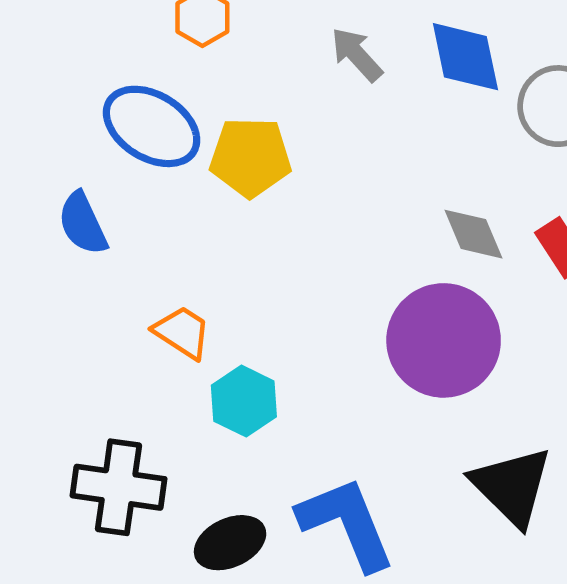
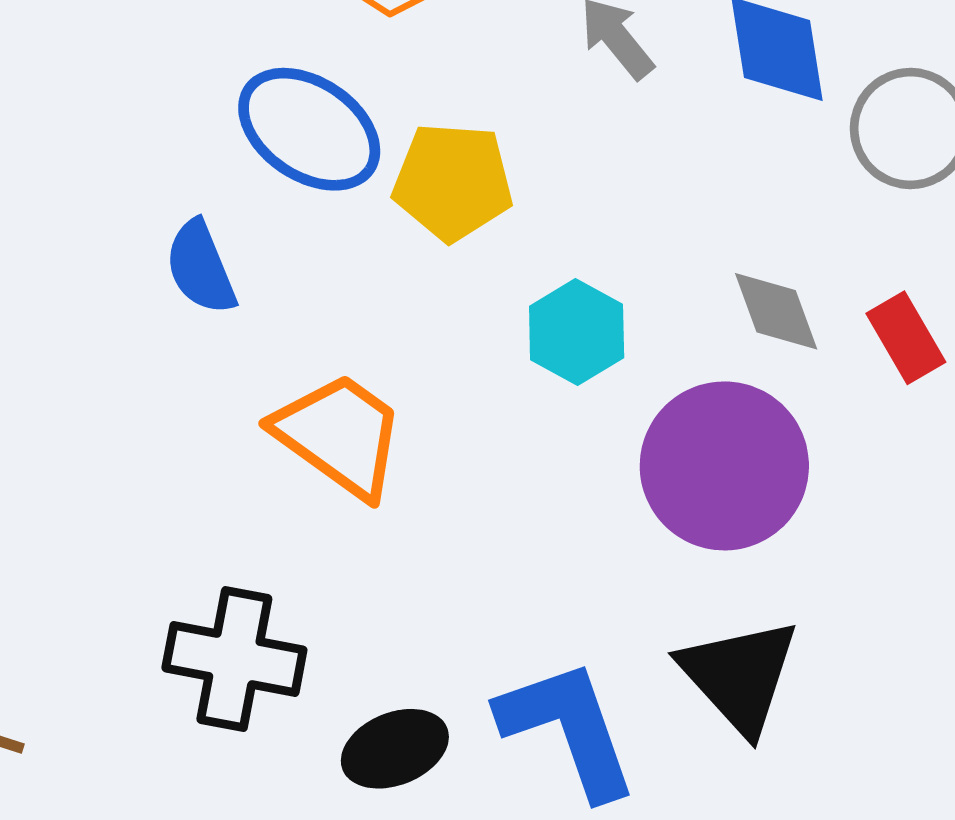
orange trapezoid: (182, 332) -> (339, 435), size x1.6
cyan hexagon: (244, 401) -> (577, 332), moved
black triangle: (512, 486) -> (739, 676), moved

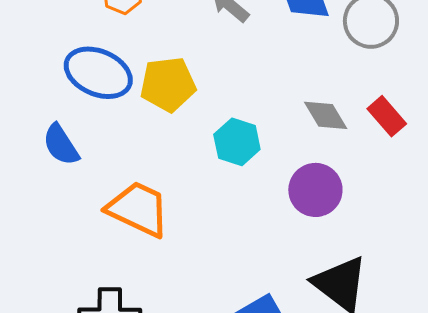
purple circle: (724, 466) -> (315, 190), size x0.7

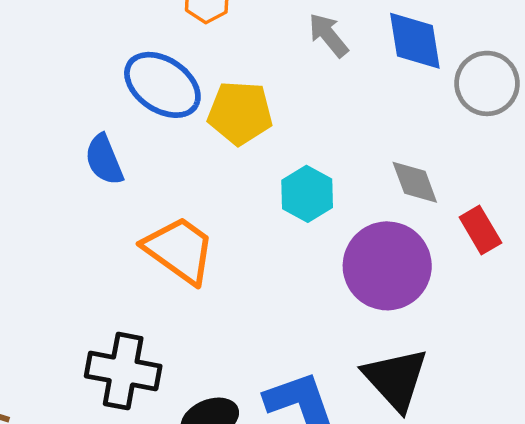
red rectangle: (387, 116) -> (480, 230), moved
purple circle: (315, 190) -> (387, 266), size x1.4

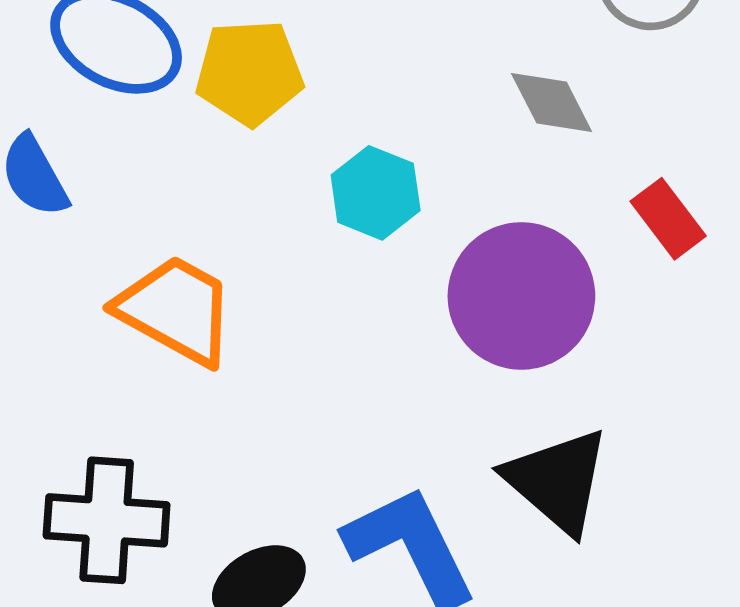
gray diamond: (415, 182) -> (552, 102), moved

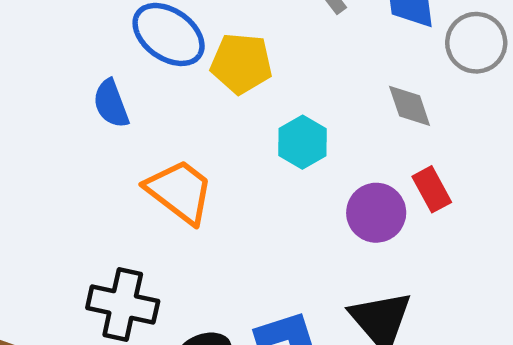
red rectangle: (668, 219) -> (432, 189), moved
purple circle: (521, 296) -> (376, 213), size x0.7

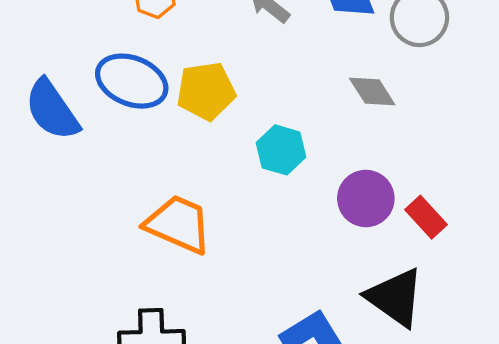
blue semicircle: (111, 104) -> (52, 110), moved, size x1.4
red rectangle: (432, 189) -> (426, 217), moved

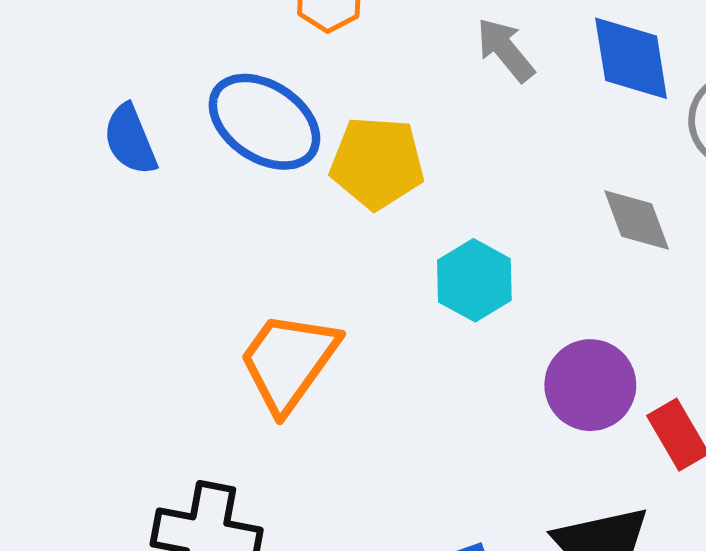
blue semicircle: (52, 110) -> (130, 140), size x0.7
orange trapezoid: (178, 224) -> (289, 361), turned -90

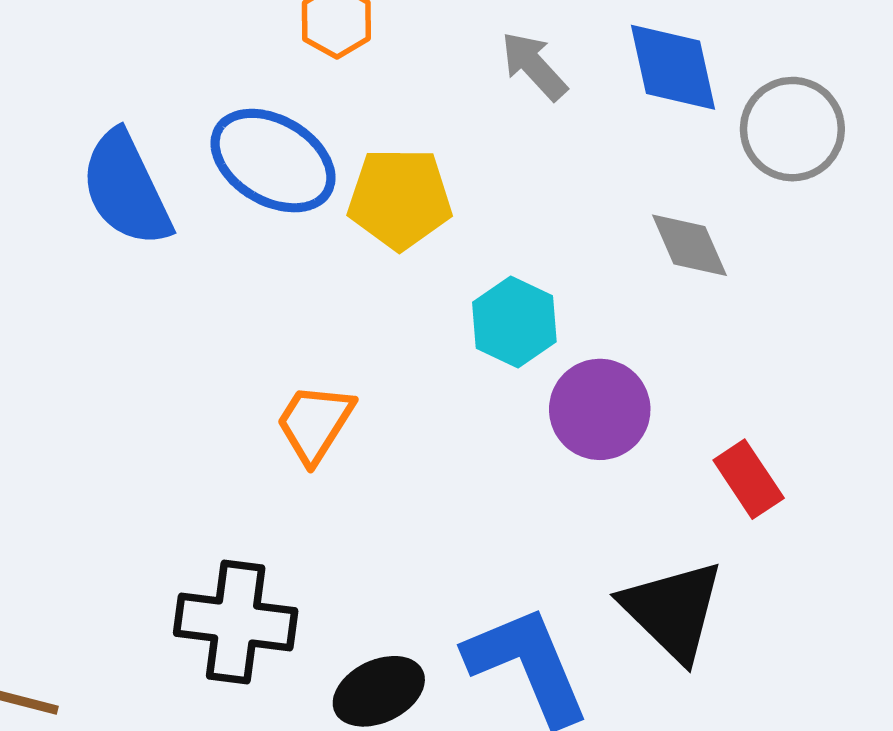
blue semicircle: (130, 140) -> (126, 189), size x1.5
orange trapezoid: (289, 361) -> (315, 423), size x0.7
purple circle: (590, 385) -> (600, 409), moved

